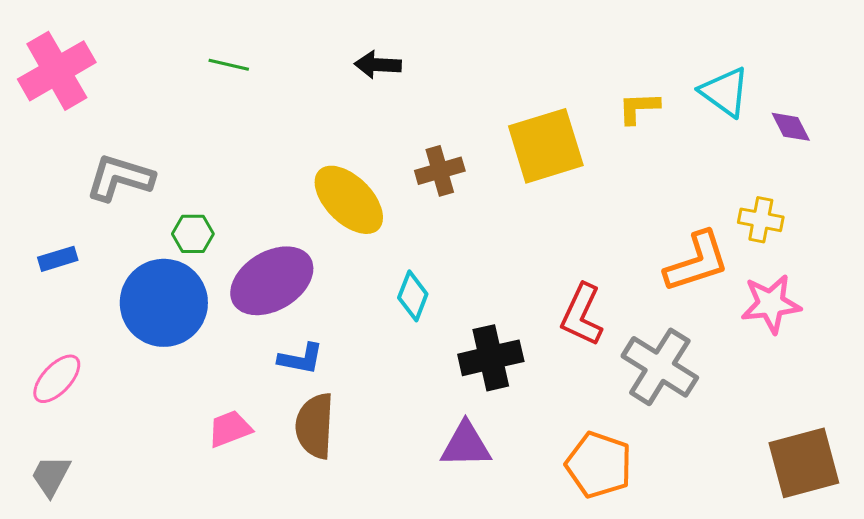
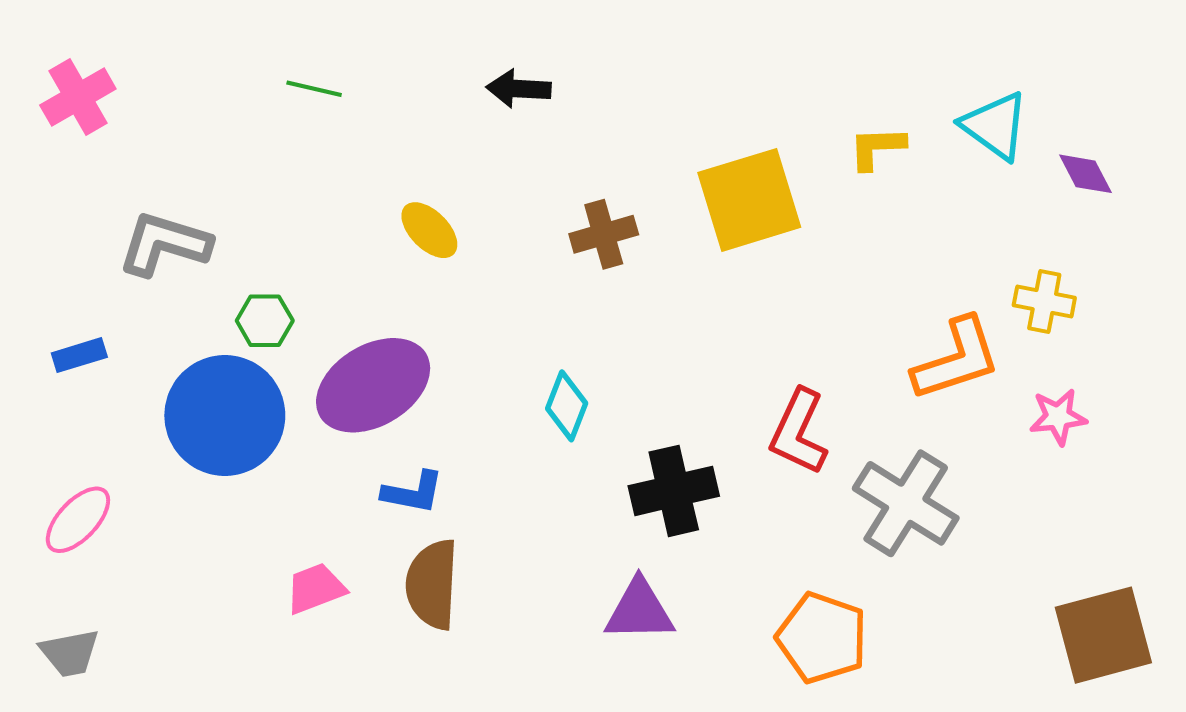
pink cross: (57, 71) -> (78, 97), size x0.7
yellow ellipse: (349, 200) -> (429, 230), moved, size x0.6
pink star: (771, 304) -> (1058, 417), size x0.7
gray trapezoid: (51, 476) -> (70, 653), turned -129

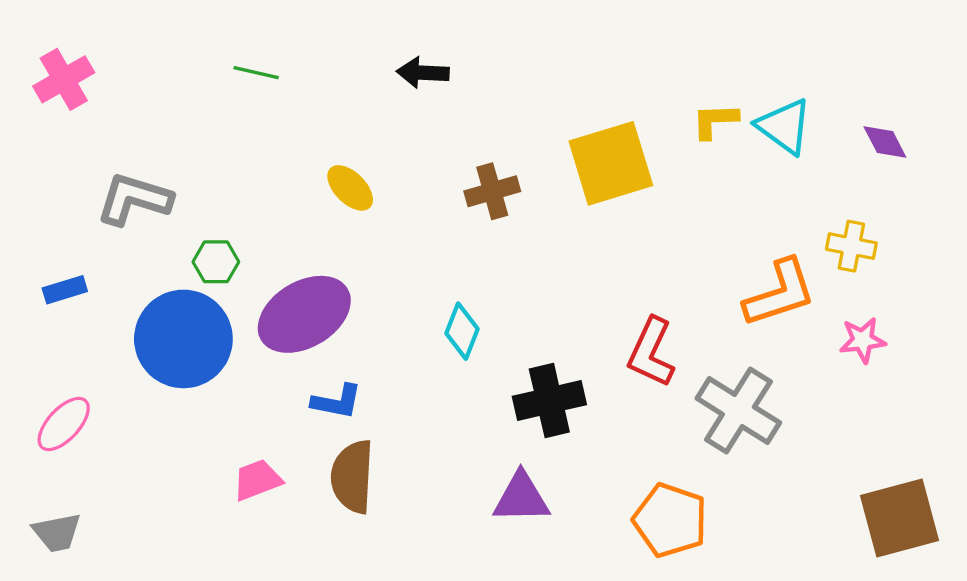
cyan triangle: (995, 126) -> (784, 126), moved

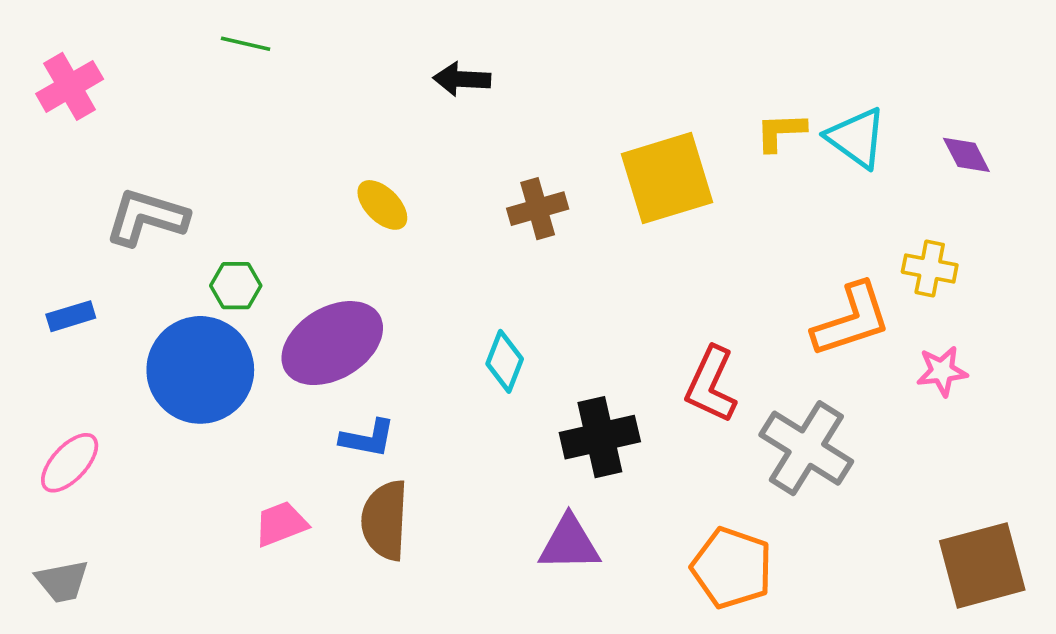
green line: (256, 73) -> (246, 44), moved

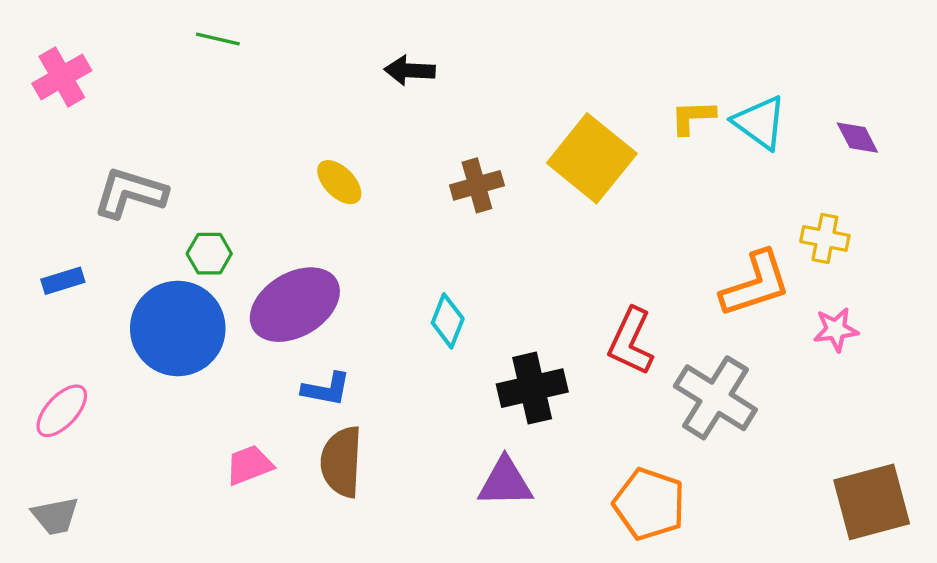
yellow square: (667, 178) -> (592, 158), turned -34

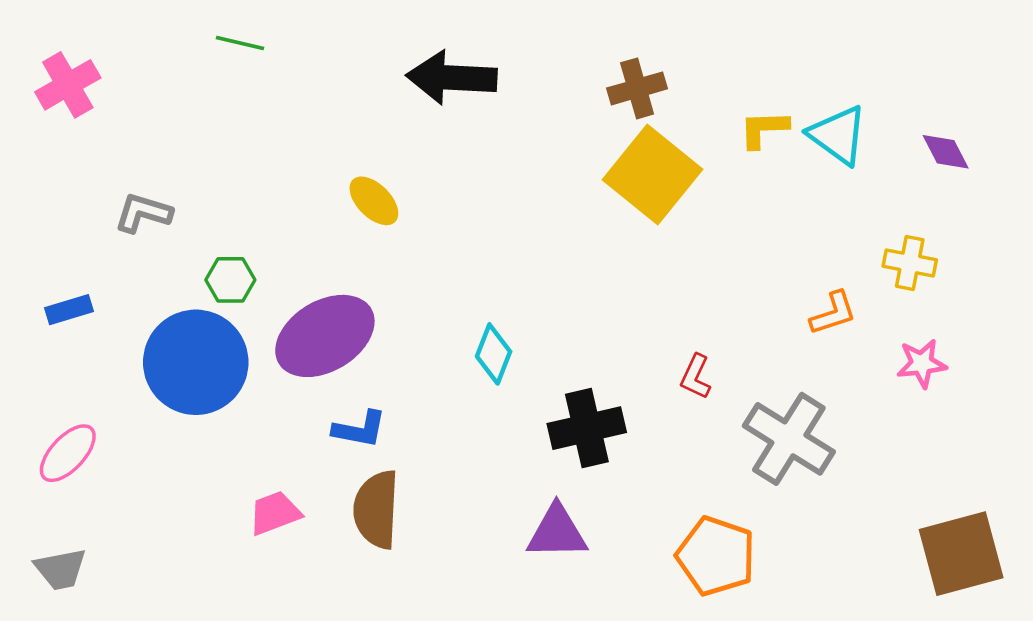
black arrow: (410, 70) -> (452, 78), size x1.6
brown cross: (477, 185) -> (637, 88), moved
gray L-shape: (130, 193) -> (143, 213), size x0.7
orange L-shape: (756, 284) -> (833, 313), size x0.6
red L-shape: (631, 341) -> (696, 377), size x0.6

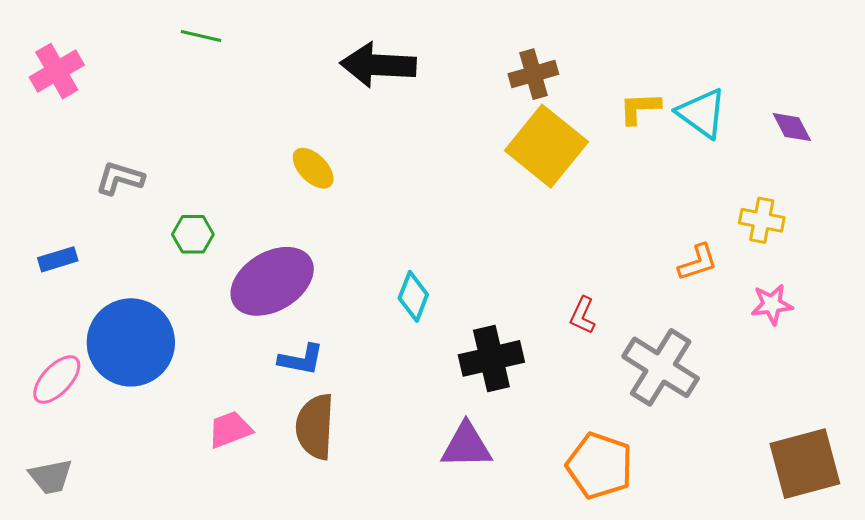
blue circle: (196, 362) -> (131, 342), moved

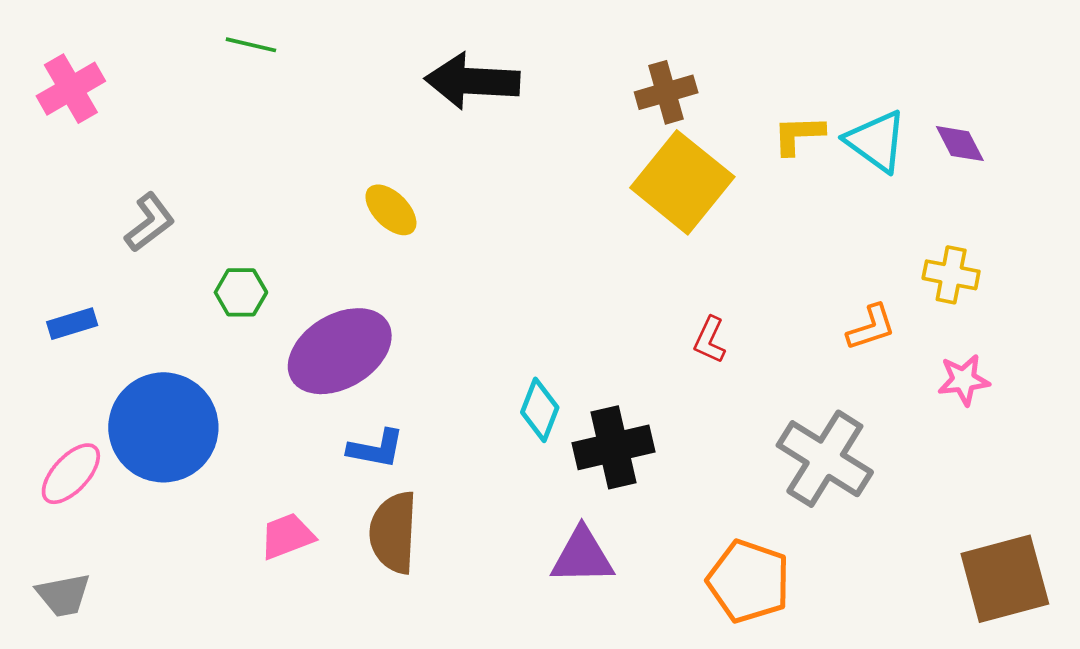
purple diamond: (792, 127) -> (960, 144), moved
gray L-shape: (120, 178) -> (150, 222), turned 126
cyan diamond: (413, 296) -> (540, 410), moved
red L-shape: (583, 315) -> (710, 340), moved

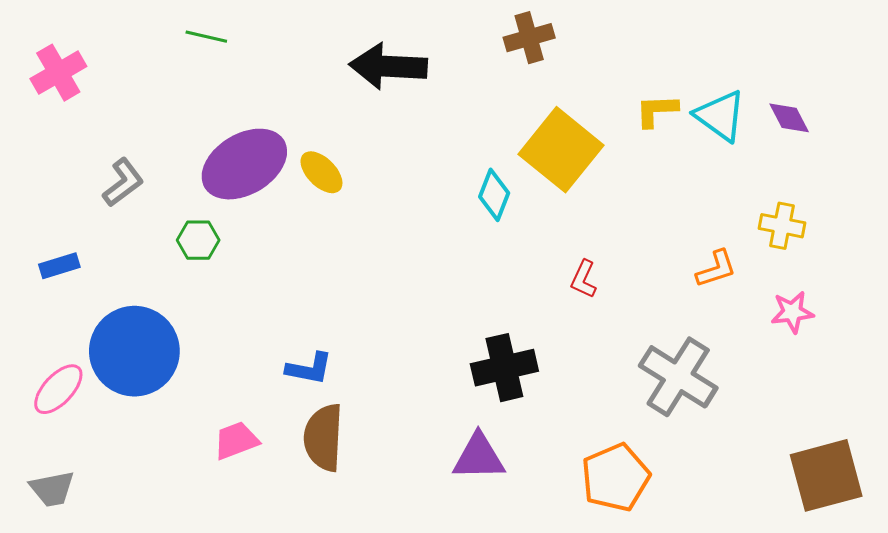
brown cross: (666, 92) -> (529, 38), moved
purple ellipse: (340, 351) -> (244, 164), moved
cyan diamond: (540, 410) -> (494, 195), moved
orange pentagon: (749, 581) -> (615, 478), turned 30

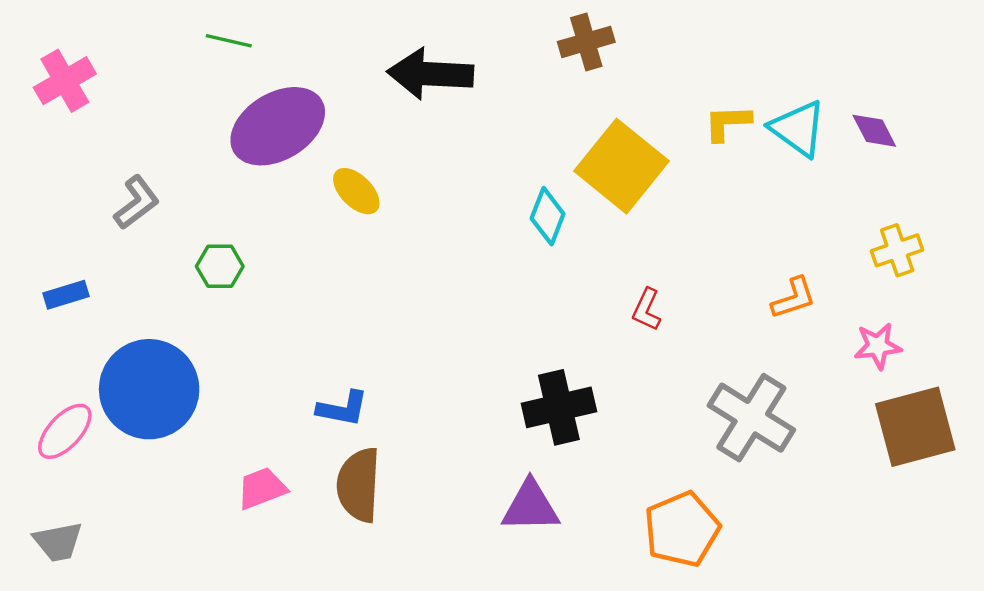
purple ellipse: (244, 164) -> (278, 126), moved
yellow cross: (782, 226) -> (897, 250), moved, turned -30
brown square: (826, 475) -> (915, 427), moved

